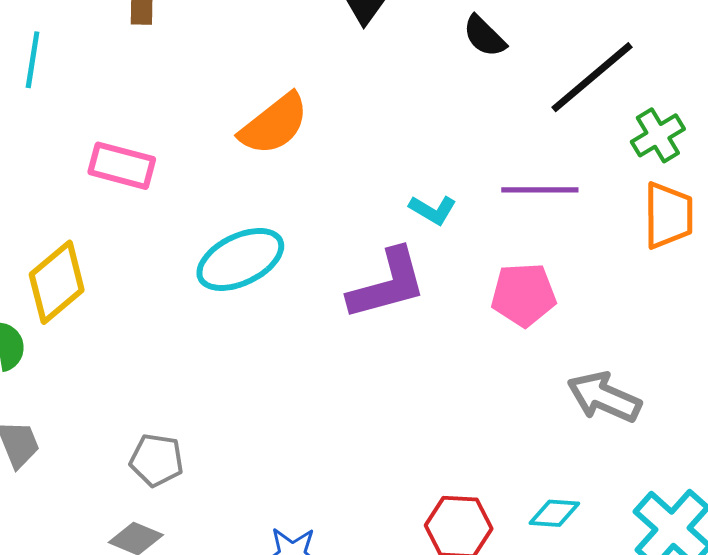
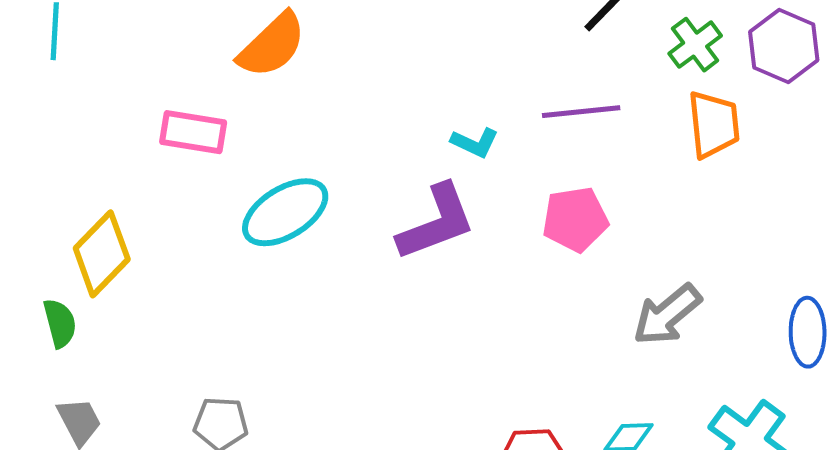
orange semicircle: (274, 124) -> (272, 45), moved
pink rectangle: (122, 166) -> (193, 132), moved
gray arrow: (604, 397) -> (667, 315), turned -58

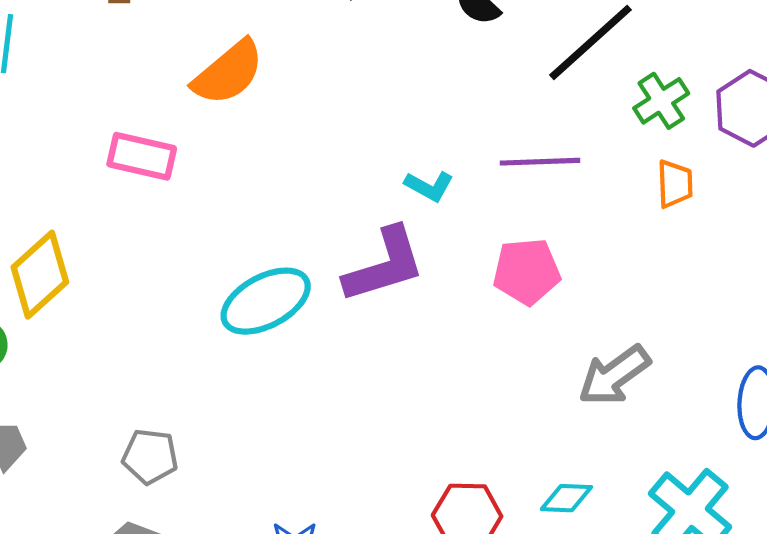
orange trapezoid: (714, 124) -> (675, 184), size x0.7
cyan ellipse: (285, 212) -> (266, 301), moved

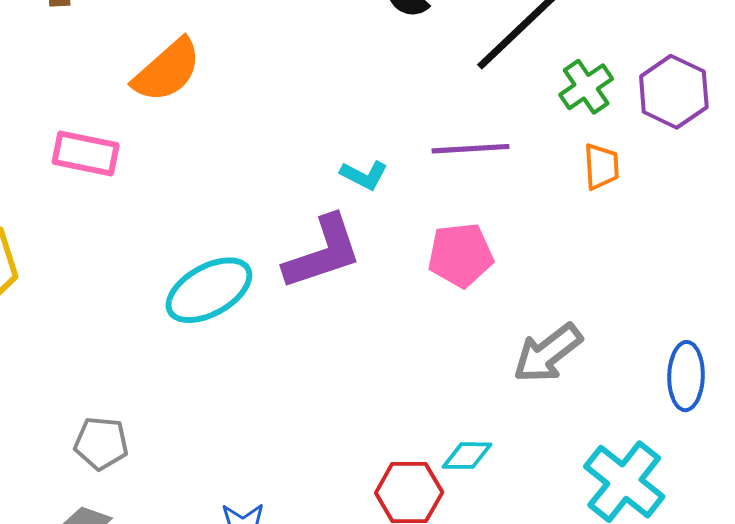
cyan diamond: (566, 498) -> (467, 456), moved

